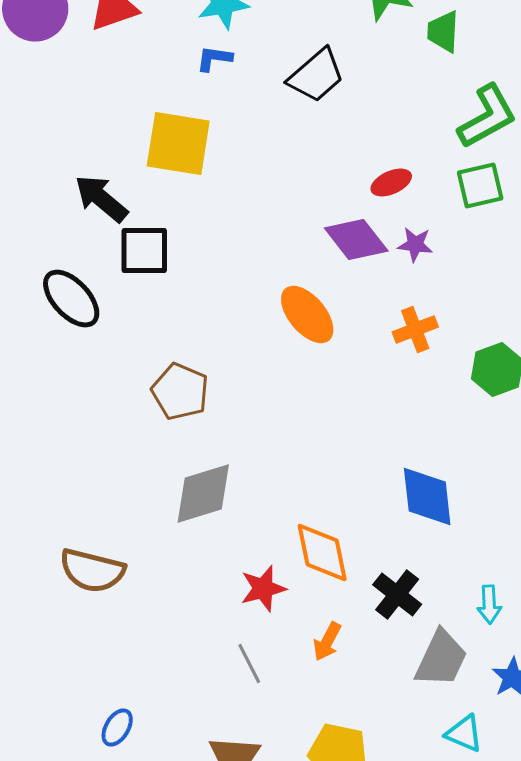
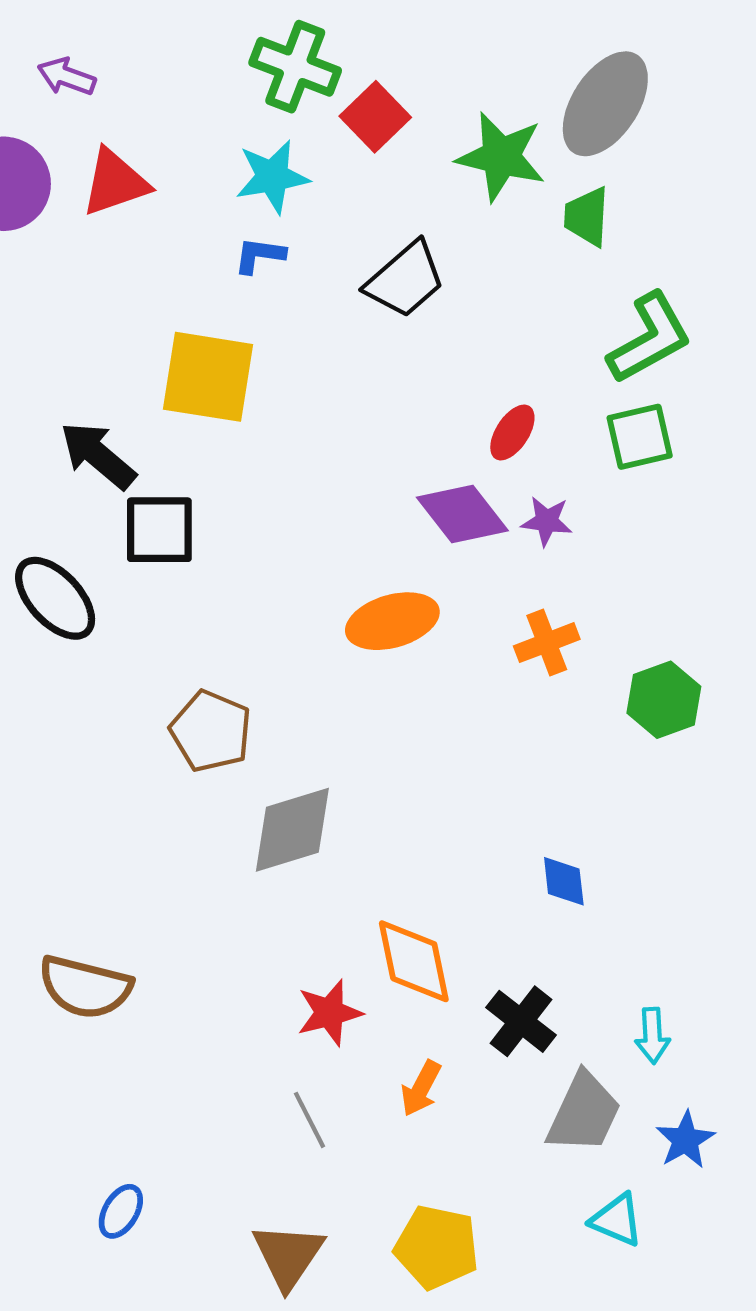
red ellipse: (391, 182) -> (512, 433), turned -33
orange ellipse: (307, 314) -> (392, 621), turned -66
gray diamond: (203, 494) -> (292, 830), moved
blue diamond: (427, 496) -> (564, 881), size x0.6

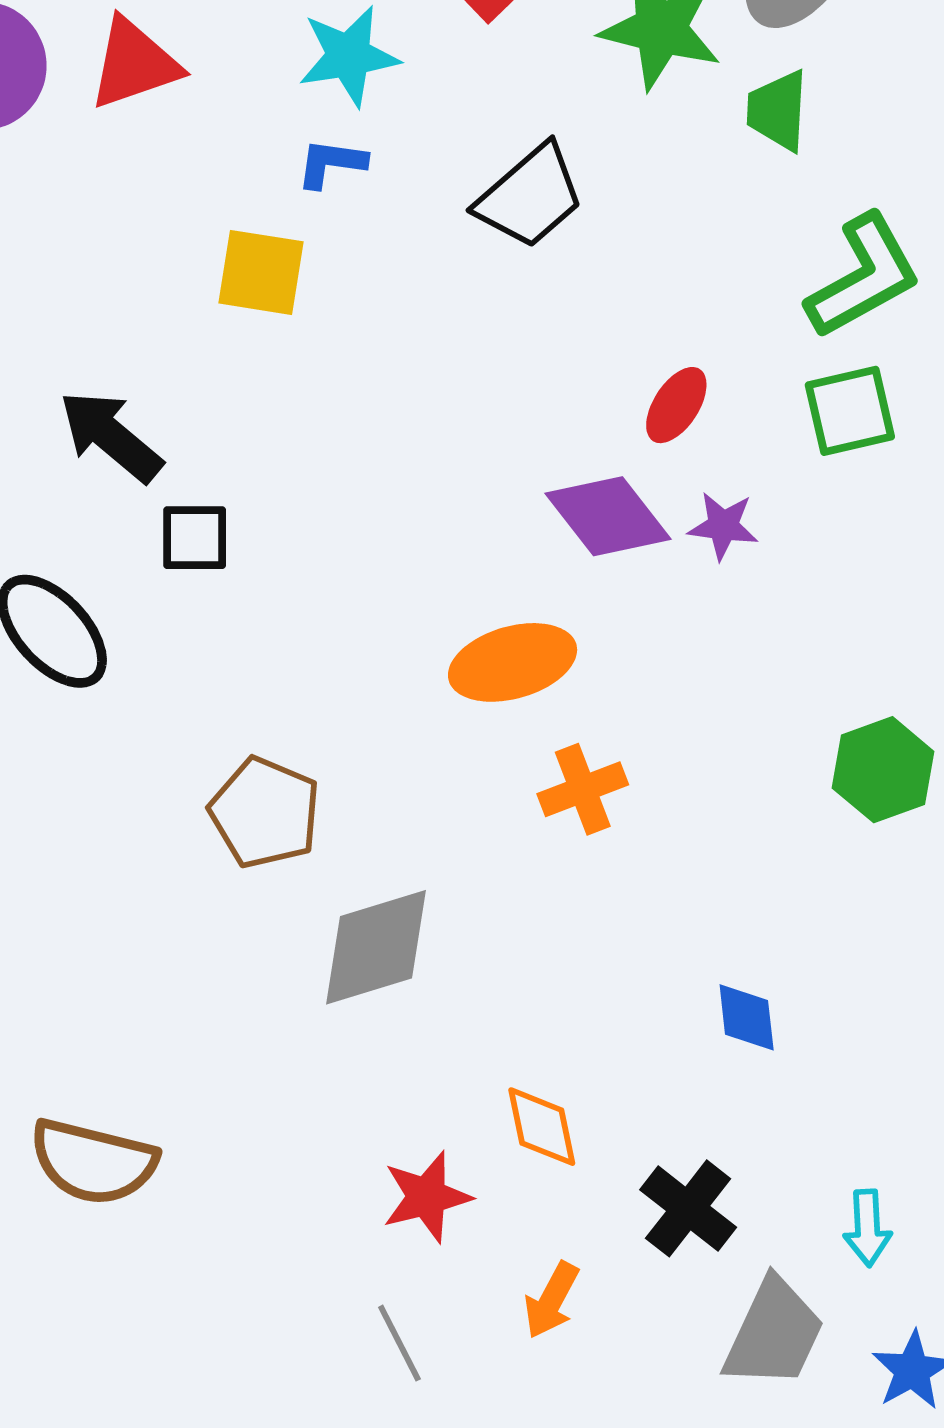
yellow square: (208, 377) -> (261, 272), moved, size x0.7
black square: (159, 530) -> (195, 538), size x0.7
orange cross: (547, 643) -> (583, 789), moved
orange diamond: (414, 961) -> (542, 1127), size x0.7

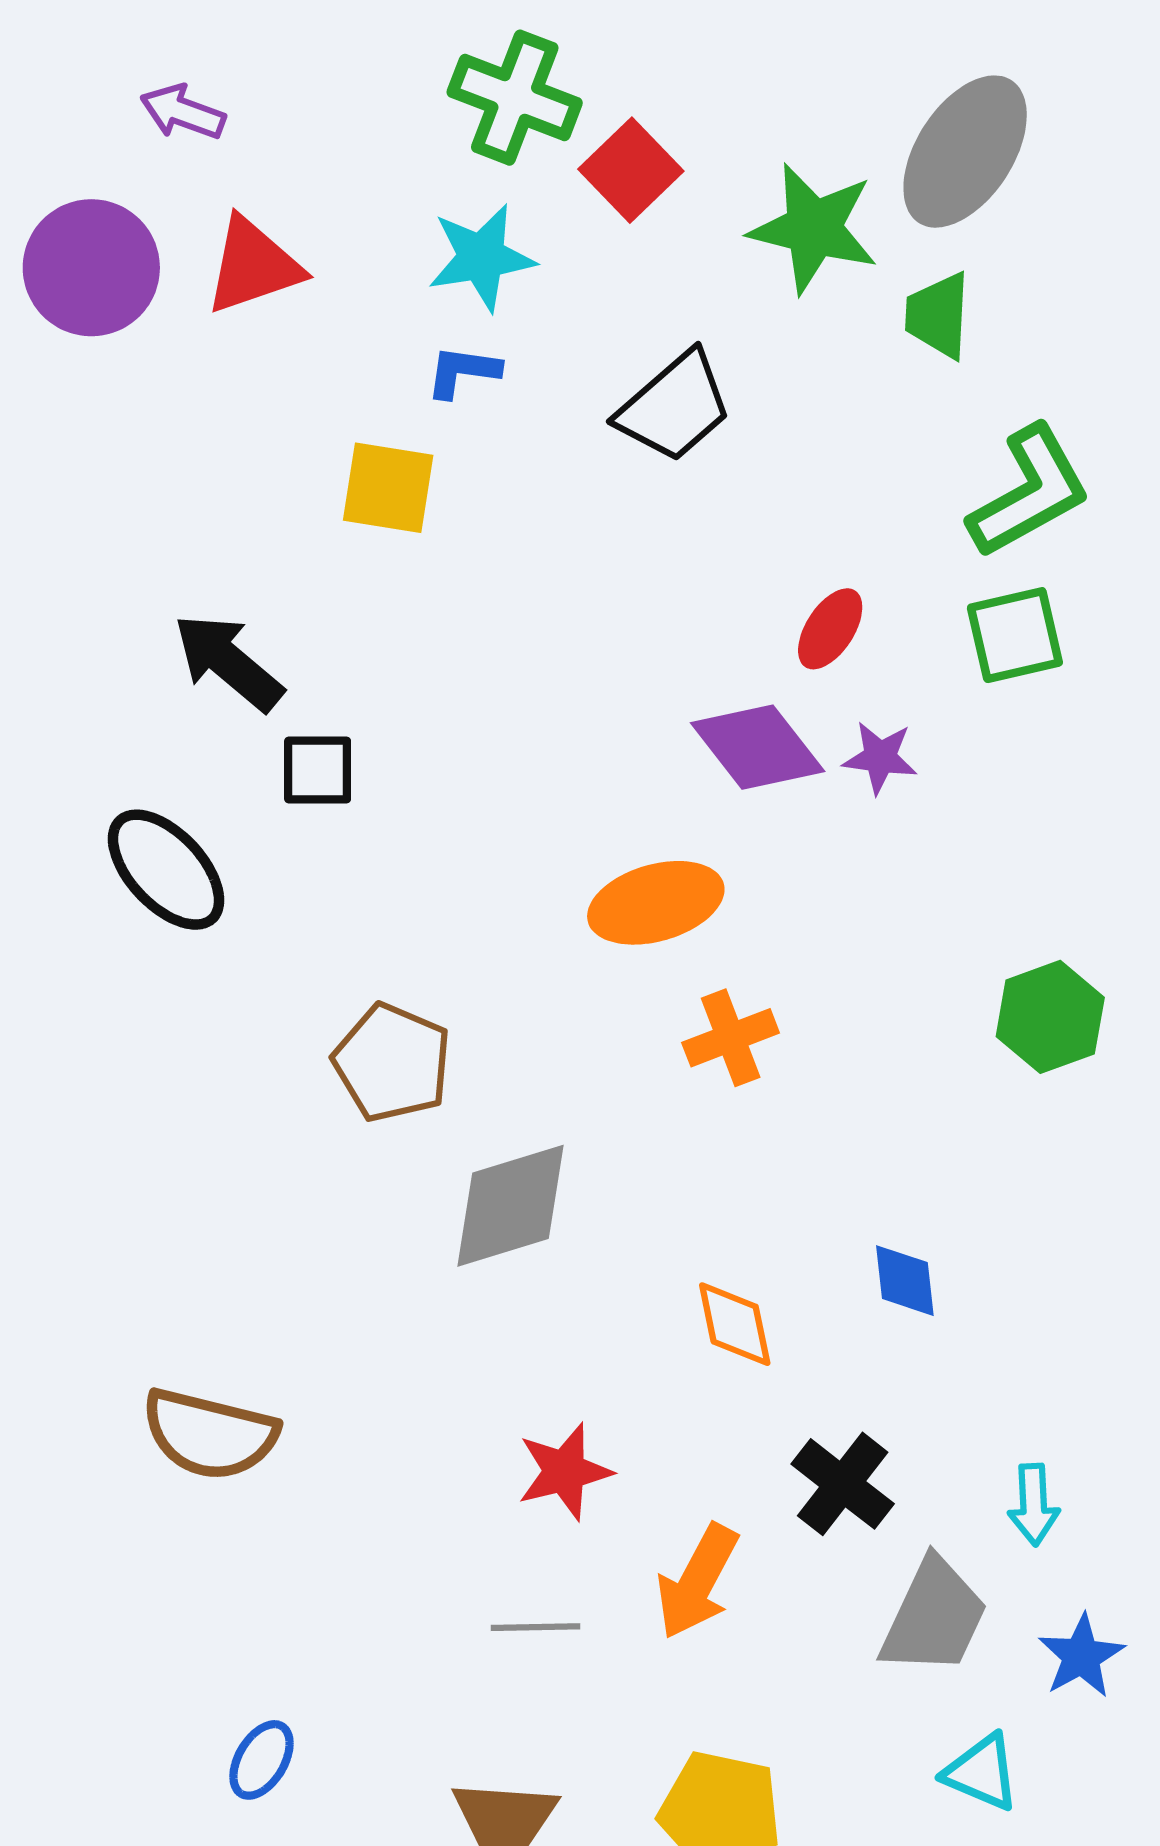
orange diamond: (542, 1127) -> (735, 1324), moved
orange arrow: (552, 1300) -> (697, 1581), size x1.4
gray line: (399, 1343) -> (535, 1627), turned -64

